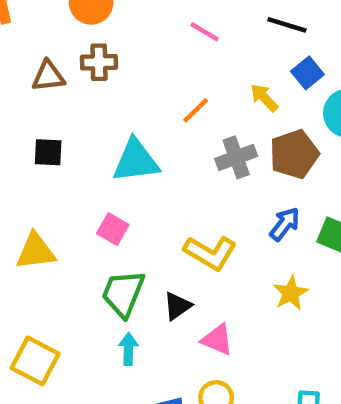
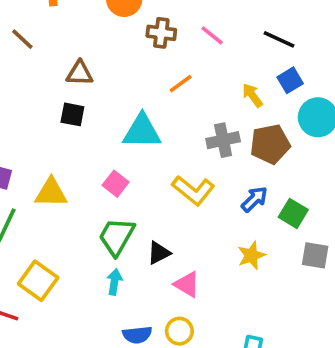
brown cross: (99, 62) -> (161, 33), moved
brown triangle: (48, 76) -> (80, 73), moved
orange line: (196, 110) -> (181, 84), moved
yellow L-shape: (210, 253) -> (193, 190), moved

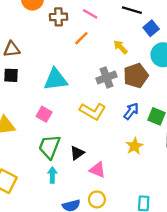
blue square: (290, 80) -> (151, 28), moved
orange line: (181, 84) -> (81, 38), moved

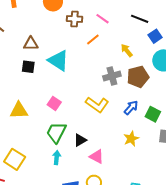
cyan triangle: (56, 79) -> (58, 61), moved, turned 35

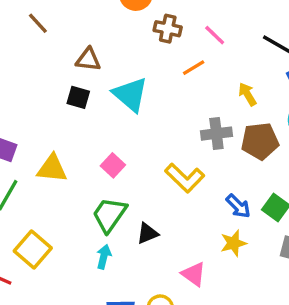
blue arrow: (131, 108) -> (238, 206), moved, turned 84
pink triangle: (97, 157) -> (194, 274), moved

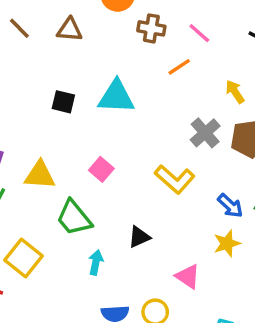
brown triangle: (88, 60) -> (70, 30), moved
cyan triangle: (130, 94) -> (116, 97), turned -36
gray cross: (216, 134) -> (205, 133), turned -32
green trapezoid: (109, 215) -> (74, 218), moved, turned -72

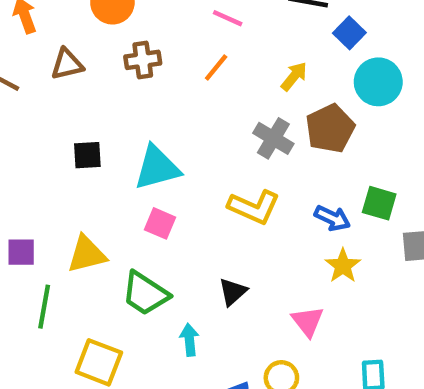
brown cross: (151, 28) -> (143, 60), moved
yellow arrow: (235, 92) -> (294, 76), turned 90
cyan triangle: (116, 97) -> (157, 168), moved
pink triangle: (188, 276) -> (308, 321), turned 36

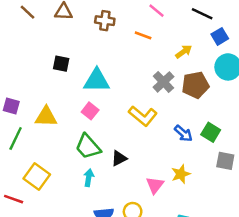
orange line: (216, 67) -> (143, 35), turned 56
yellow star: (343, 266) -> (181, 174), moved
green trapezoid: (145, 293) -> (88, 147), moved

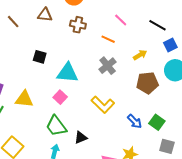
brown line: (28, 12) -> (13, 22), moved
gray cross: (163, 82) -> (108, 66), moved

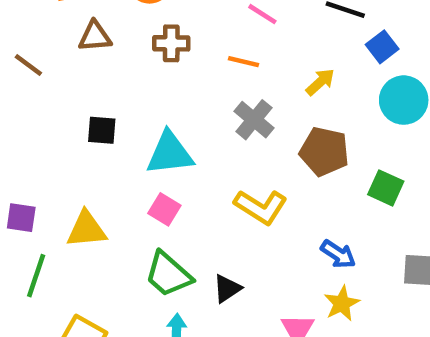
brown pentagon: (147, 83) -> (324, 151), moved, turned 30
blue arrow: (135, 121) -> (338, 254), moved
green square: (157, 122) -> (386, 188), moved

